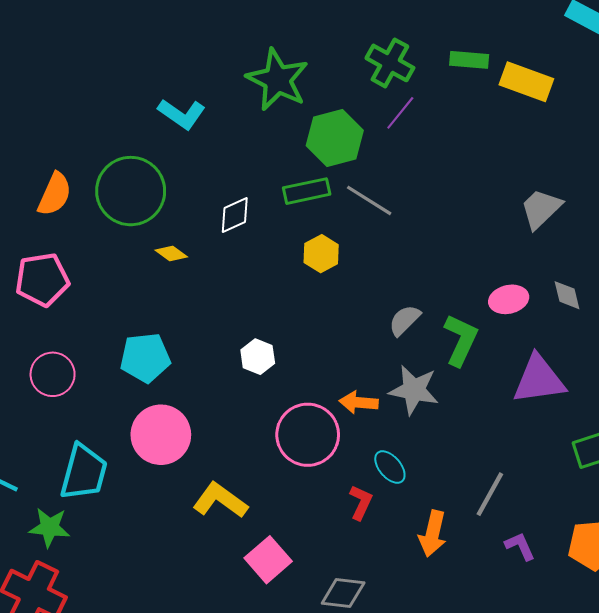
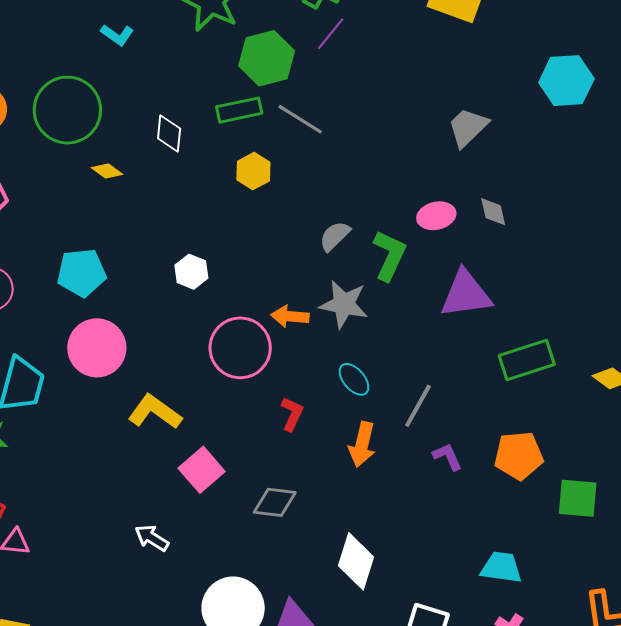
cyan L-shape: (182, 114) -> (117, 35), size x0.7
white diamond: (235, 215) -> (169, 133), turned -60
cyan ellipse: (390, 467) -> (354, 379), moved

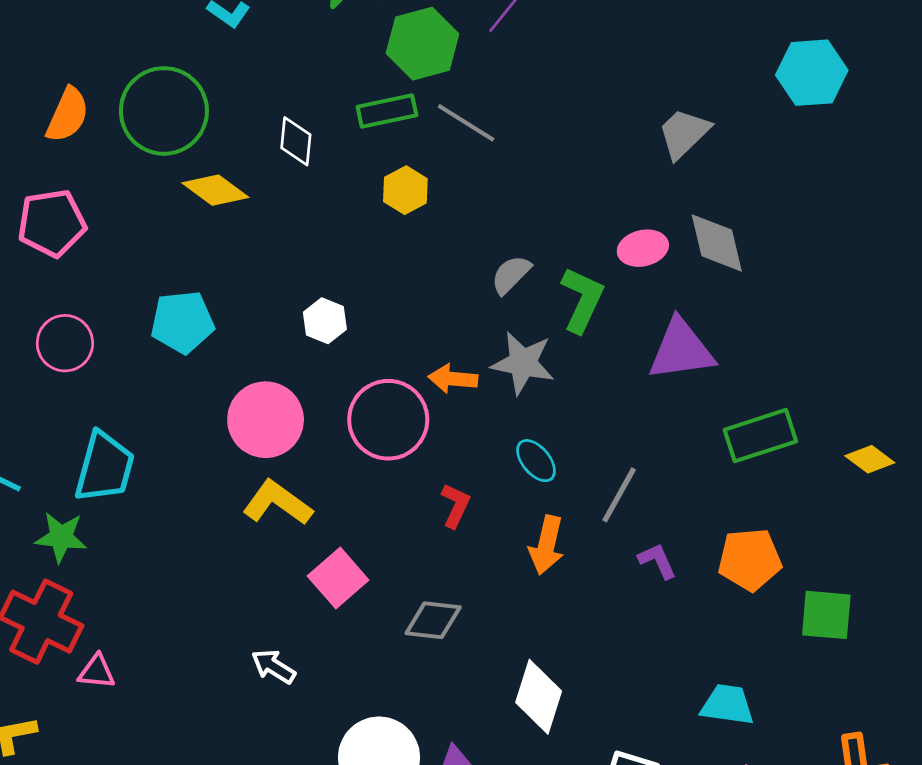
yellow diamond: (107, 171) -> (215, 190), size x1.6
gray diamond: (493, 212) -> (717, 243), size x1.6
pink circle: (97, 348) -> (266, 420), moved

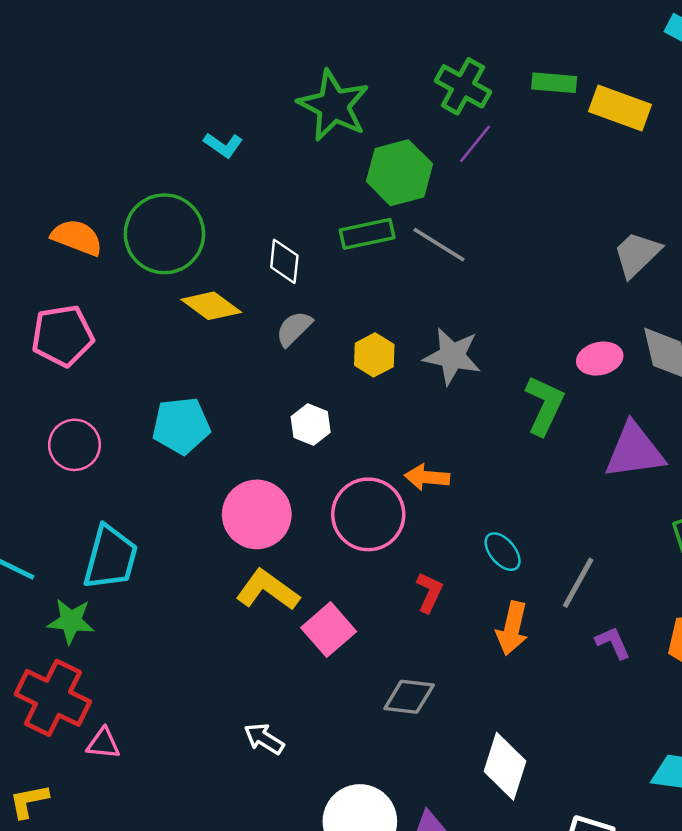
orange semicircle: (68, 115) -> (77, 237), turned -93
yellow hexagon: (405, 190) -> (374, 355), moved
gray semicircle: (511, 275) -> (294, 329), moved
gray star: (523, 363) -> (452, 356), moved
pink square: (338, 578) -> (329, 630), moved

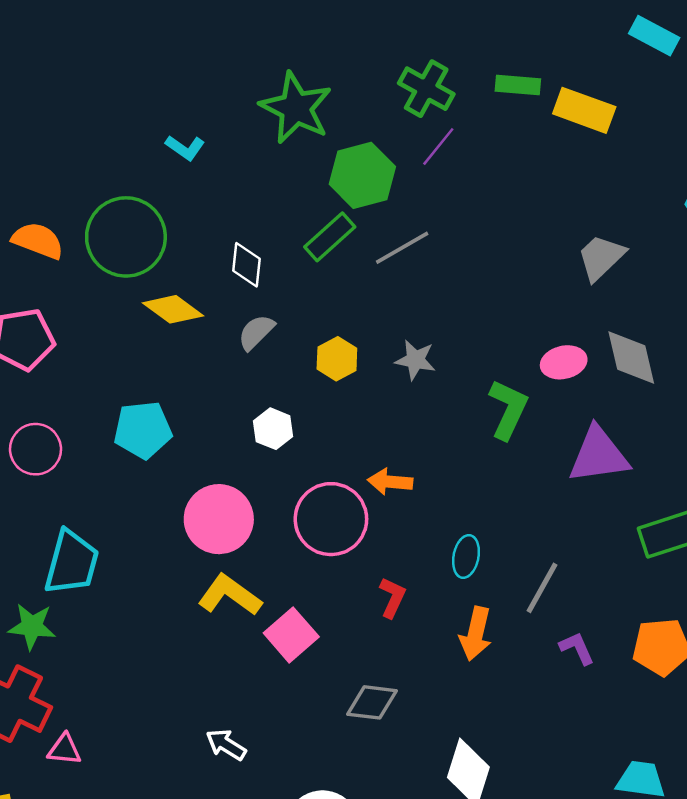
green rectangle: (367, 234) -> (330, 237), turned -30
gray line: (439, 245) -> (402, 248), turned -62
gray star: (452, 356) -> (415, 360), size x0.7
cyan ellipse: (503, 552) -> (466, 556), turned 51

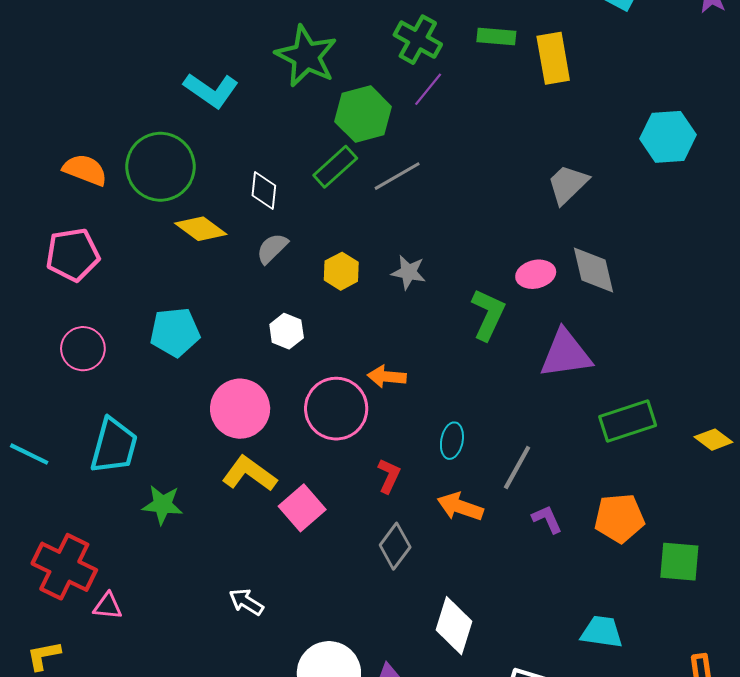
yellow rectangle: (584, 110) -> (553, 58), turned 60
cyan L-shape: (185, 148) -> (211, 90), size x1.6
green star: (32, 626) -> (163, 505), moved
orange arrow: (476, 634) -> (460, 507), turned 96
gray diamond: (372, 702) -> (395, 546), moved, turned -60

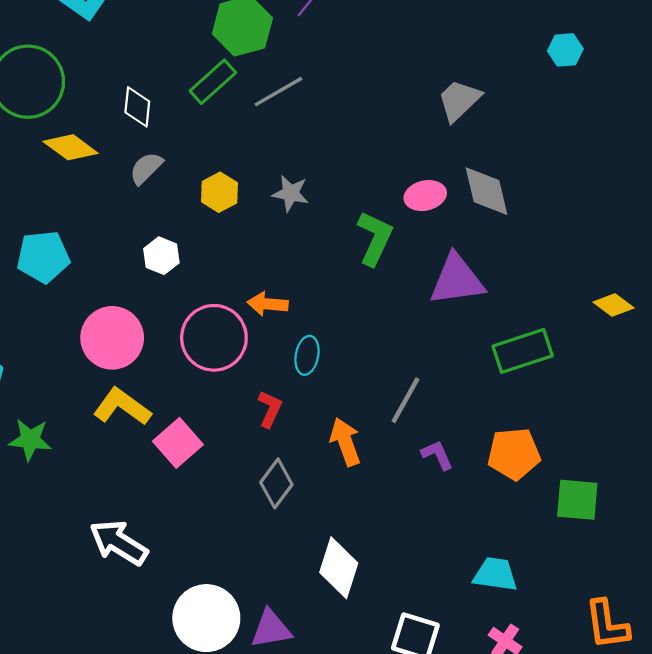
cyan hexagon: (668, 137) -> (565, 50), size x0.6
yellow diamond: (713, 440) -> (613, 305), moved
cyan ellipse: (452, 441) -> (307, 355), moved
orange arrow: (460, 507) -> (345, 442), turned 51
white arrow: (246, 602) -> (119, 543), size x1.6

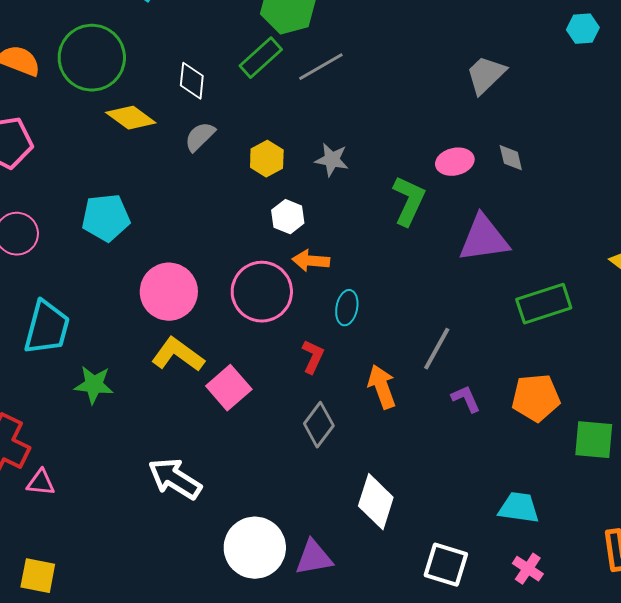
gray diamond: (487, 191) -> (511, 158), size x0.6
white hexagon: (161, 256) -> (288, 217), moved

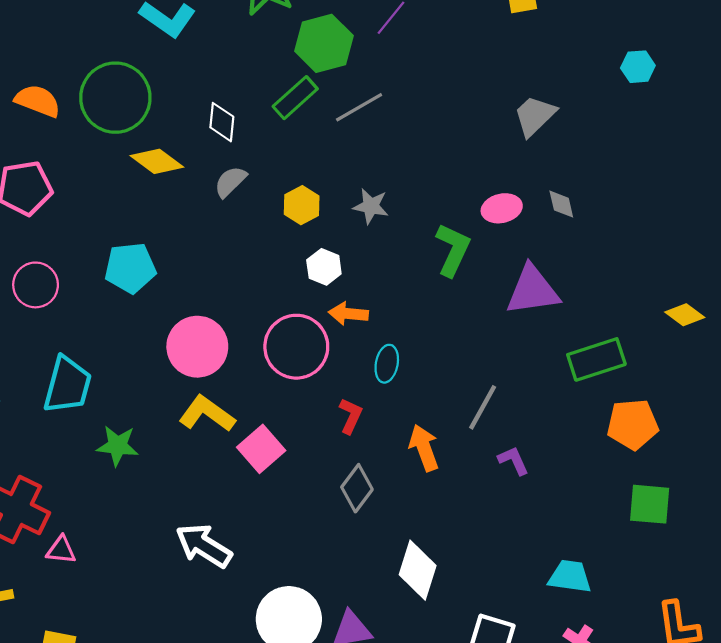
orange pentagon: (536, 398) -> (633, 424), moved

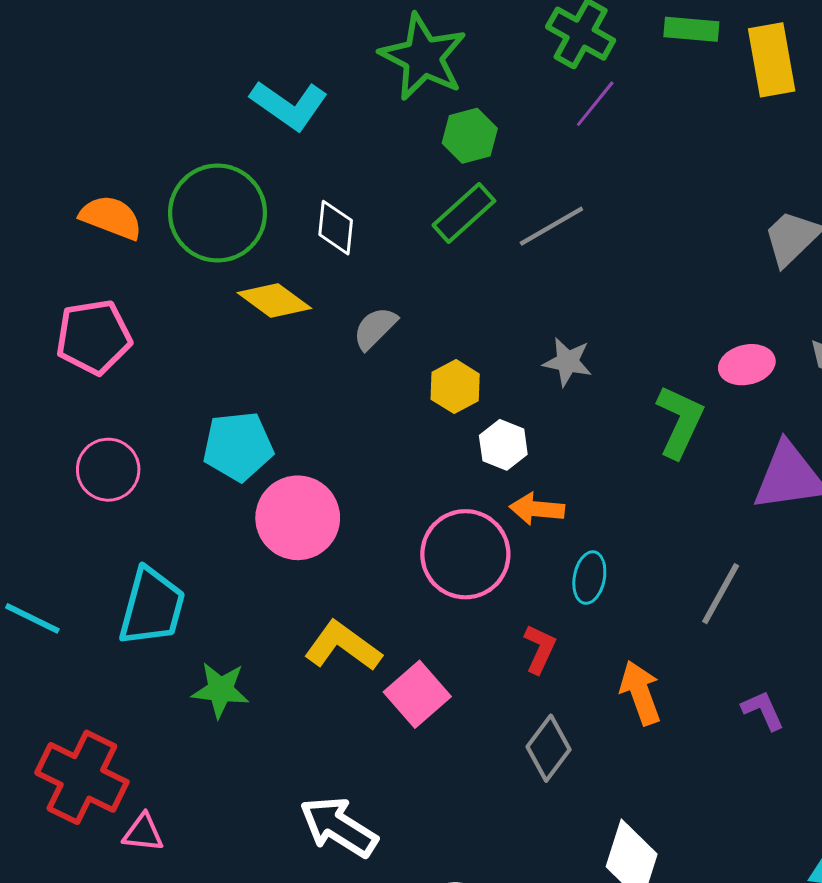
green hexagon: (324, 43) -> (470, 136), moved, size x0.7
white diamond: (222, 122) -> (336, 228), moved
yellow hexagon: (302, 205) -> (455, 387), moved
pink circle: (197, 347) -> (298, 518), moved
gray line: (483, 407) -> (721, 594), moved

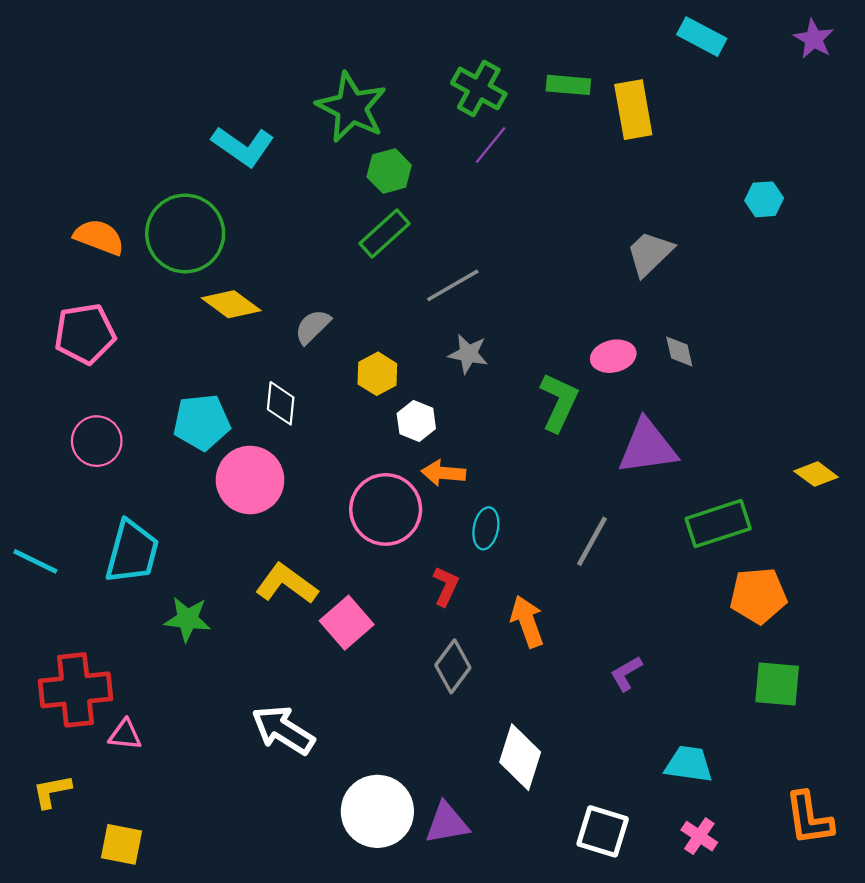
gray line: (551, 226) -> (453, 285), moved
white diamond: (336, 228) -> (281, 403), moved
purple L-shape: (763, 710) -> (626, 673), moved, turned -96
red cross: (82, 777) -> (75, 690), turned -32

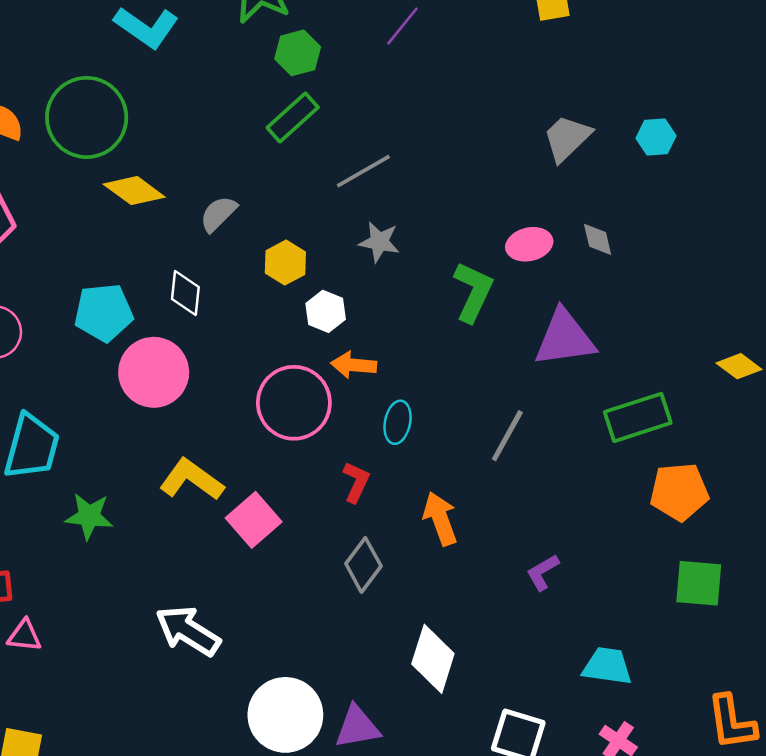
cyan hexagon: (764, 199) -> (656, 137), moved

